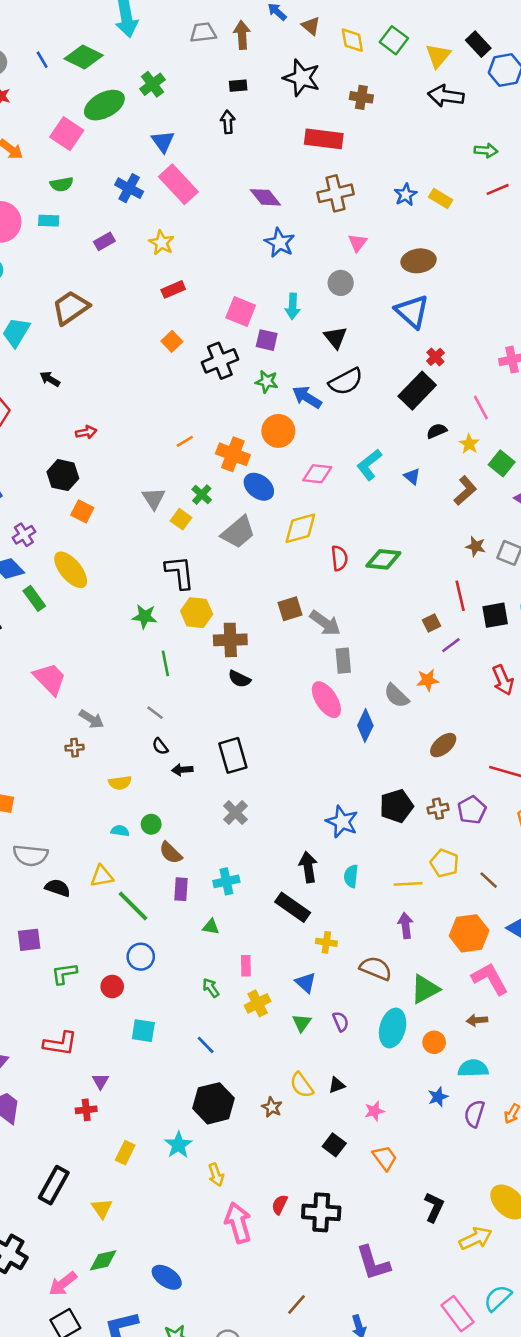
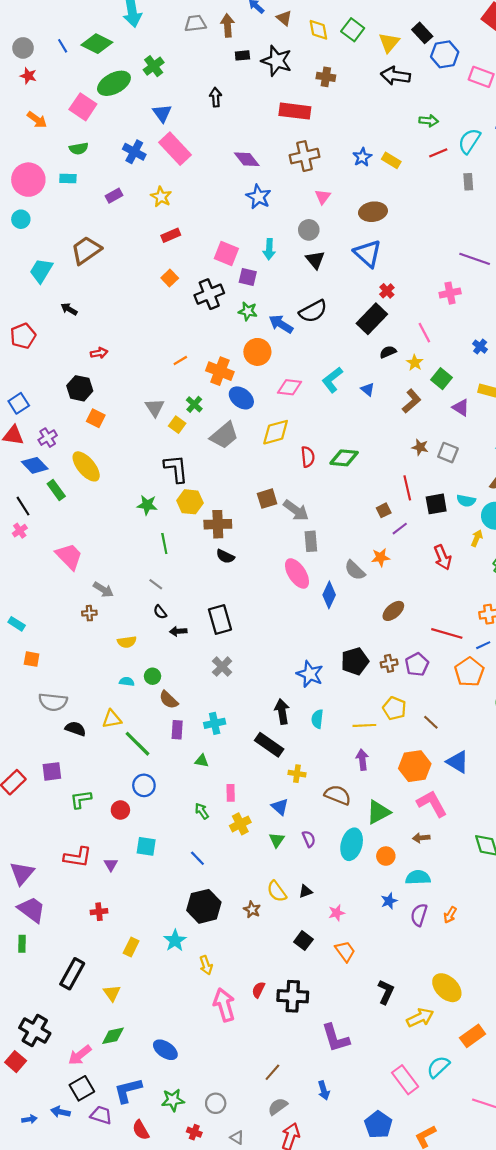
black rectangle: (238, 86) -> (242, 55), moved
black triangle: (335, 337) -> (315, 260), moved
purple triangle: (100, 1081) -> (111, 865), moved

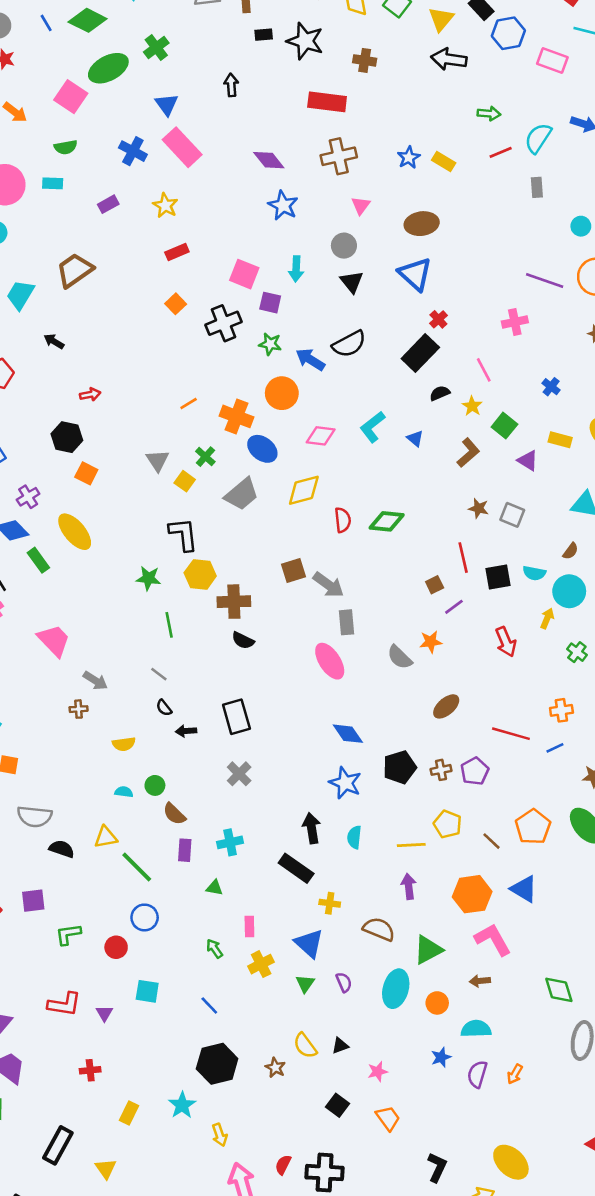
blue diamond: (329, 595) -> (348, 734), moved, turned -60
orange pentagon: (469, 672) -> (533, 827), moved
blue triangle: (280, 807) -> (309, 943), size x1.4

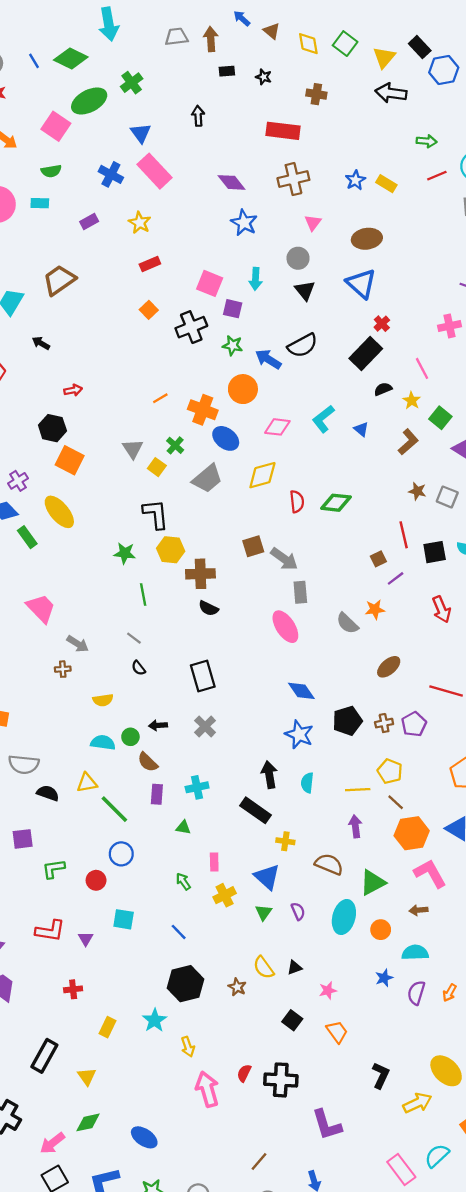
black star: (305, 41) -> (264, 77), size x0.5
orange square: (86, 473) -> (70, 460), size x1.4
black arrow: (186, 731) -> (158, 725), moved
cyan semicircle: (124, 792) -> (103, 743), size x1.5
brown line: (492, 841) -> (396, 802), moved

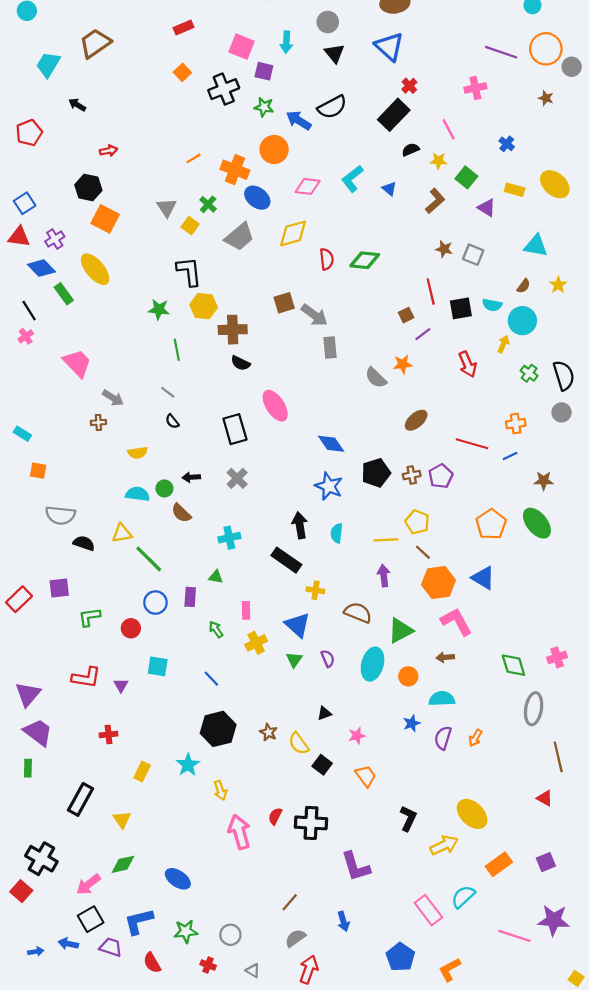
yellow star: (412, 401) -> (438, 161), turned -30
pink ellipse: (285, 627) -> (275, 406), moved
purple rectangle: (157, 794) -> (190, 597), moved
yellow semicircle: (264, 968) -> (299, 743), moved

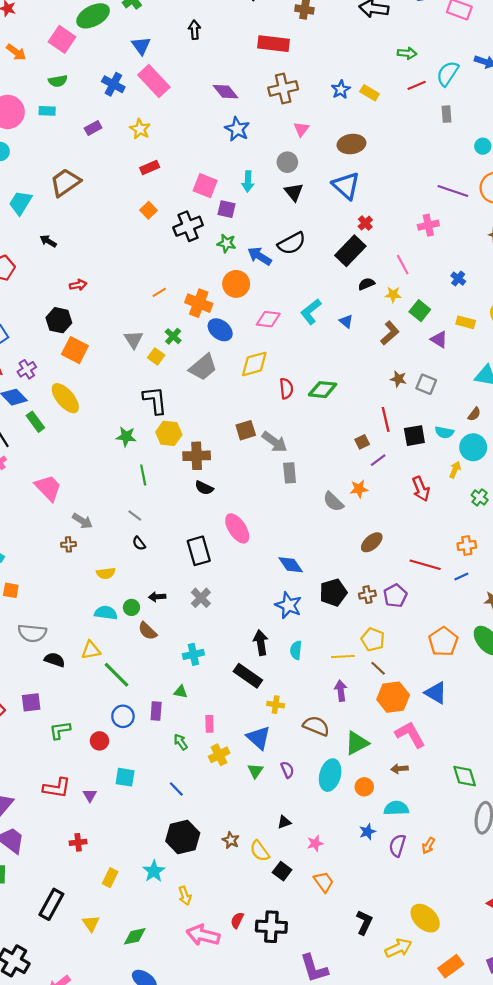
pink arrow: (239, 832) -> (203, 935), turned -60
green diamond: (123, 864) -> (135, 936), moved

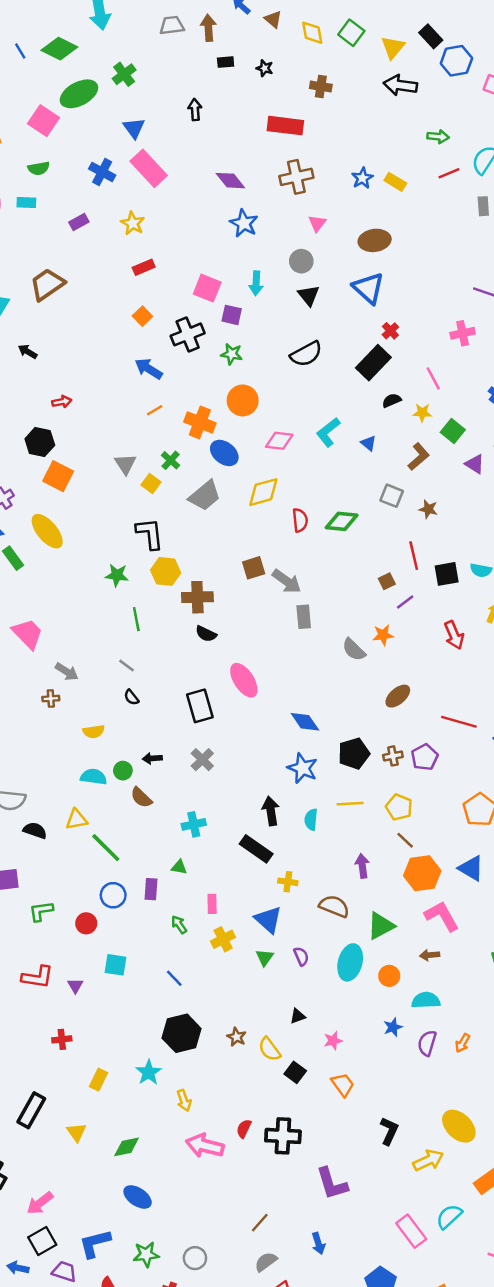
blue arrow: (260, 256) -> (149, 369), moved
gray square: (426, 384) -> (392, 496), moved
yellow line: (343, 657) -> (350, 804), moved

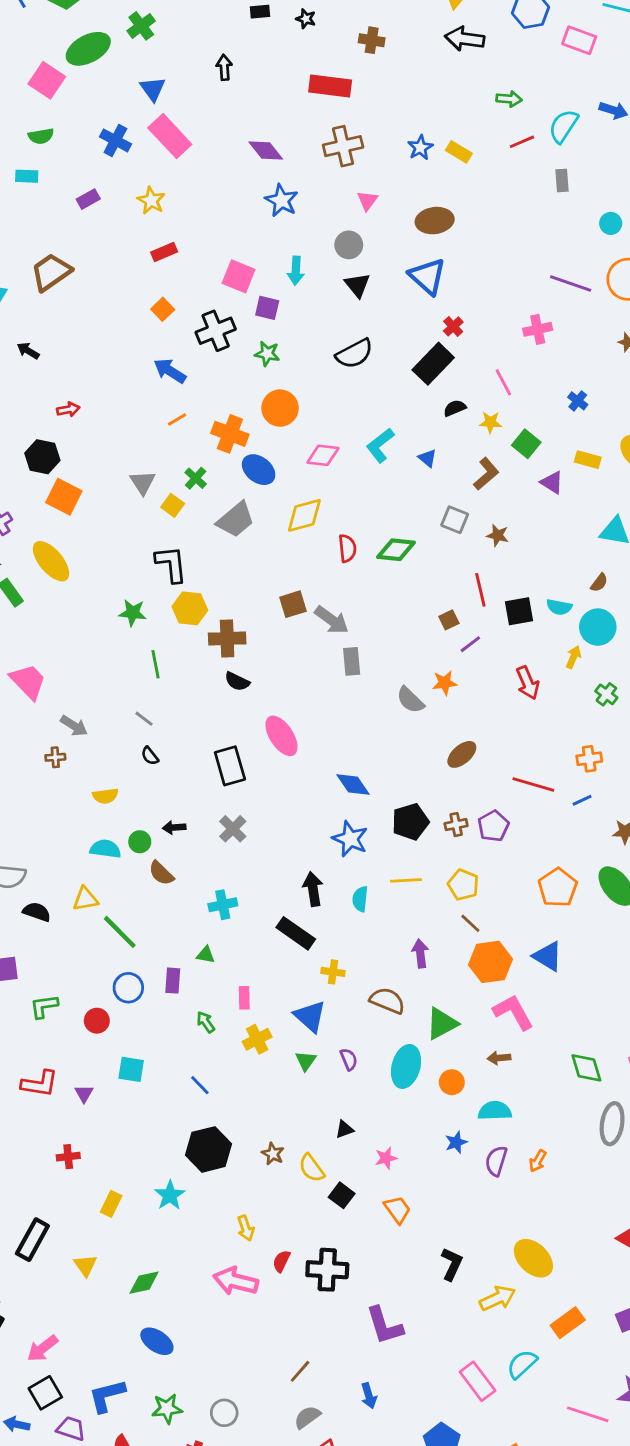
yellow arrow: (184, 1100) -> (246, 1228), moved

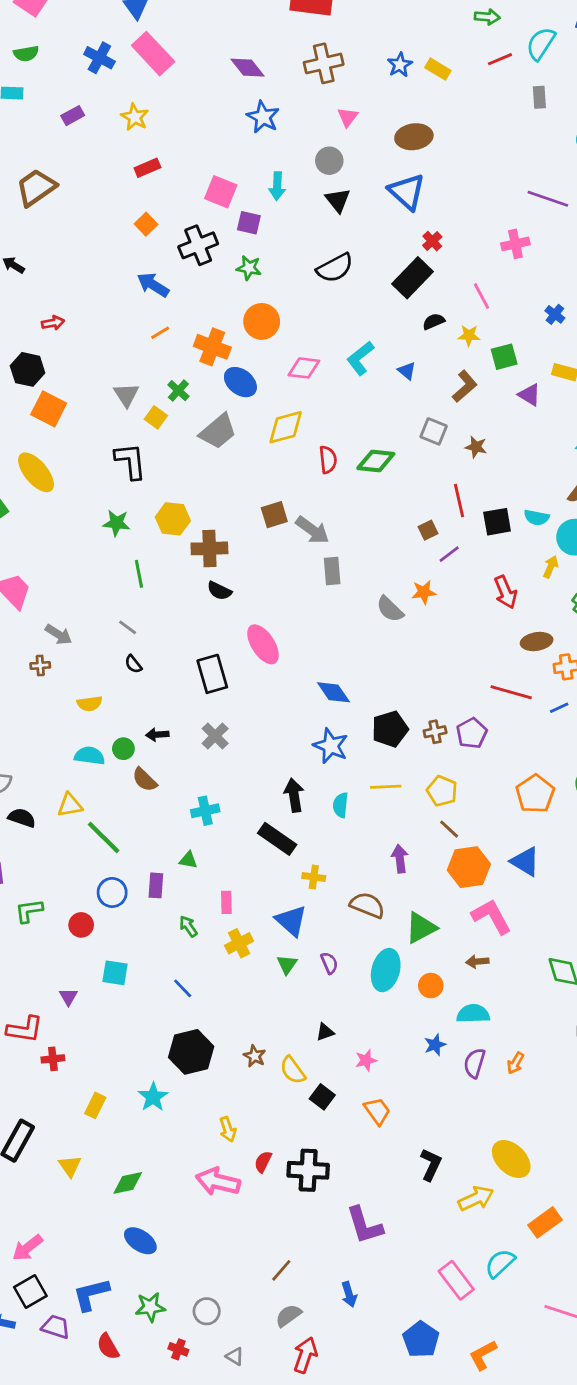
green square: (526, 444) -> (504, 357), turned 36
black L-shape: (171, 564) -> (130, 461), moved
brown ellipse: (462, 754) -> (537, 642), moved, turned 32
red L-shape: (40, 1084) -> (25, 1029), moved

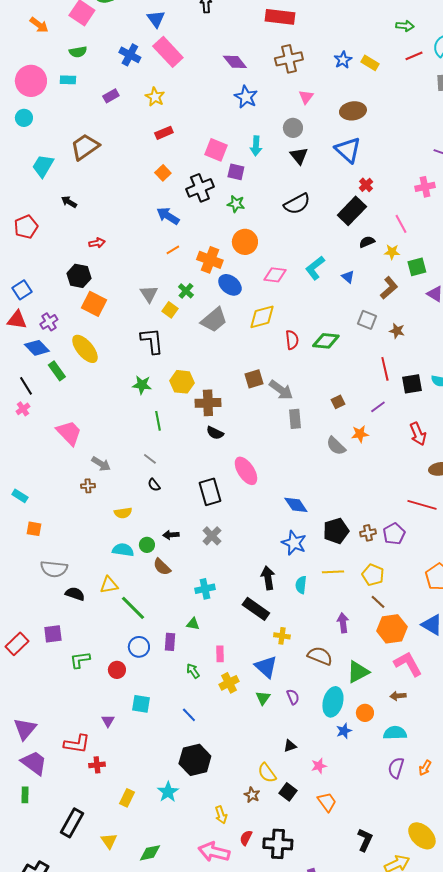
brown square: (428, 530) -> (338, 402), moved
blue star: (435, 1045) -> (344, 731), moved
brown star: (255, 1056) -> (252, 795), moved

